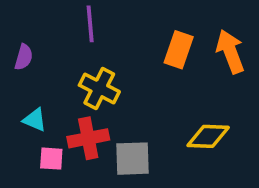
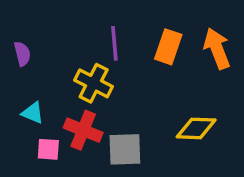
purple line: (90, 24) -> (114, 43), moved
purple semicircle: (24, 57) -> (22, 54), turned -30
red cross: (88, 138) -> (83, 130), turned 33

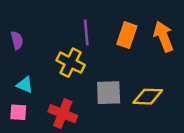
red cross: (83, 130) -> (63, 114), moved
pink square: (48, 149) -> (18, 112), moved
gray square: (125, 149) -> (109, 93), moved

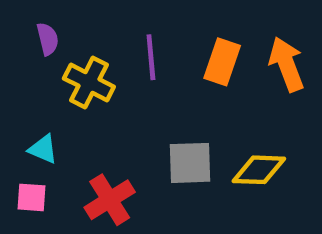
purple semicircle: (17, 40) -> (48, 39), moved
yellow cross: (71, 63) -> (89, 83), moved
red cross: (63, 114) -> (110, 200), turned 36

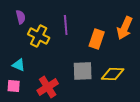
orange rectangle: (222, 62) -> (97, 39), moved
orange arrow: (286, 64) -> (125, 28), turned -135

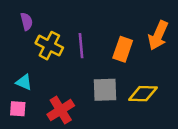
purple line: (66, 25) -> (81, 46), moved

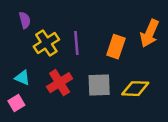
yellow cross: (49, 46) -> (46, 43), turned 30
pink square: (18, 109) -> (16, 103), turned -35
red cross: (61, 110) -> (60, 83), moved

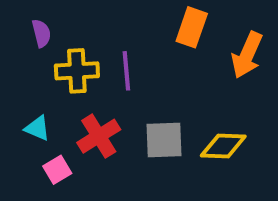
yellow cross: (46, 43) -> (77, 71), turned 30
orange rectangle: (116, 47) -> (192, 27), moved
pink square: (16, 103) -> (57, 170), moved

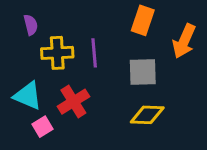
cyan triangle: (37, 128) -> (28, 96), size x1.5
gray square: (164, 140) -> (143, 72), moved
yellow diamond: (223, 146) -> (147, 115), moved

